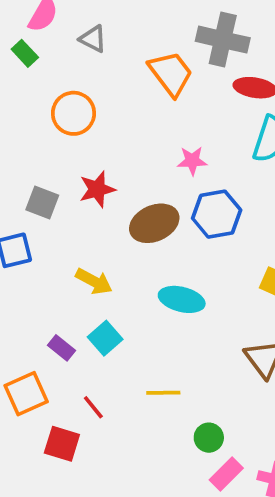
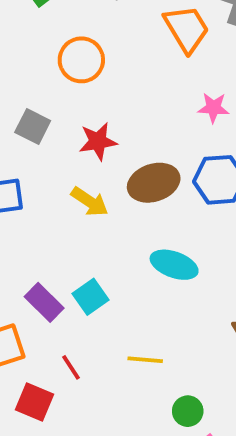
pink star: (192, 161) -> (213, 108), moved
gray square: (42, 202) -> (33, 127), moved
yellow arrow: (94, 281) -> (90, 202), moved
purple rectangle: (62, 348) -> (44, 302), size x1.4

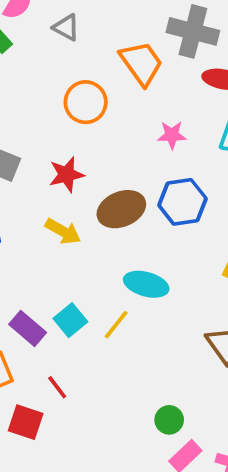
orange circle: (81, 60) -> (86, 102), moved
yellow line: (145, 360) -> (116, 325), moved, turned -52

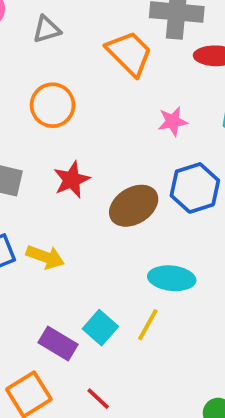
gray triangle: (66, 27) -> (47, 29), turned -36
orange circle: (86, 102) -> (53, 105), moved
yellow arrow: (63, 231) -> (45, 257), moved

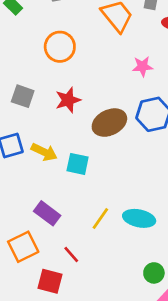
cyan ellipse: (172, 278) -> (139, 218), moved
yellow line: (148, 325) -> (100, 219), moved
cyan square: (100, 328) -> (78, 164), moved, turned -35

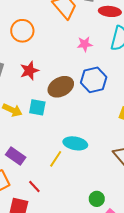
cyan square: (78, 164) -> (37, 107), moved
cyan ellipse: (139, 218) -> (75, 143), moved

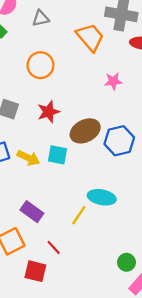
blue hexagon: (94, 80) -> (119, 141), moved

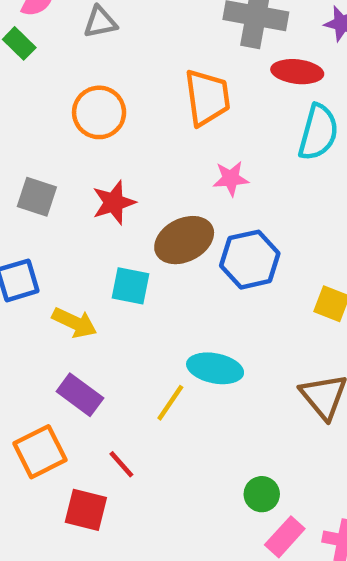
orange trapezoid: (90, 37) -> (207, 98), moved, turned 32
pink star: (113, 81) -> (231, 179), moved
yellow arrow: (28, 158) -> (75, 323), moved

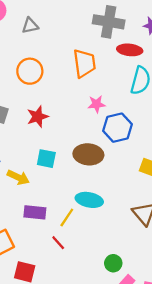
brown ellipse: (184, 240) -> (88, 154), moved, turned 32
blue hexagon: (250, 260) -> (117, 128), moved
purple rectangle: (80, 395) -> (35, 212), moved, turned -30
red line: (121, 464) -> (58, 243), moved

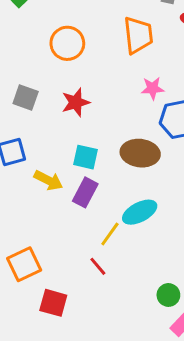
cyan ellipse: (89, 200) -> (140, 212), turned -40
purple rectangle: (35, 212) -> (85, 192), moved, turned -70

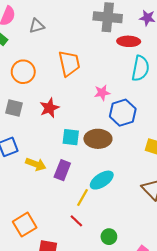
orange trapezoid: (138, 35) -> (69, 63), moved
orange circle: (67, 43) -> (23, 72), moved
cyan square: (86, 157) -> (71, 137), moved
green circle: (168, 295) -> (109, 237), moved

